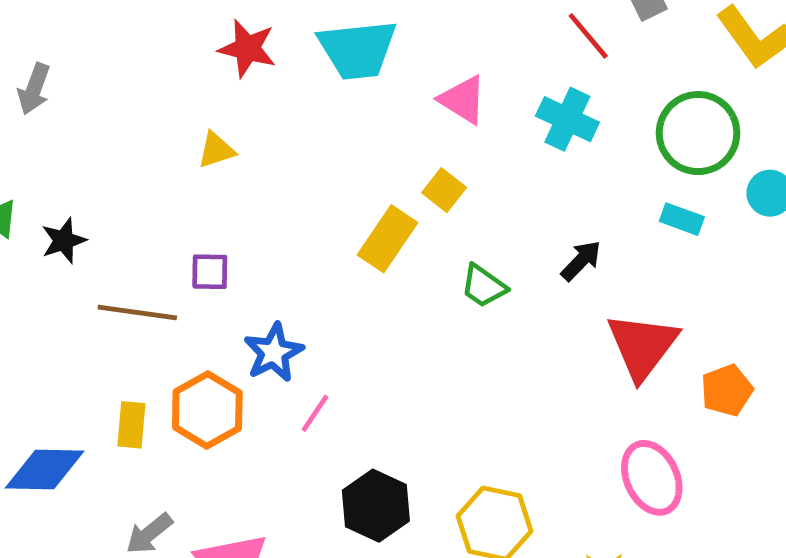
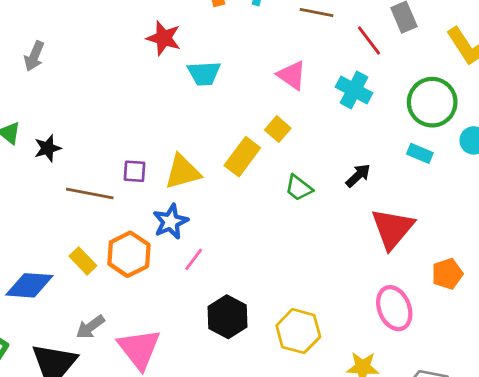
cyan trapezoid: (358, 50) -> (204, 73), moved, size x0.7
yellow triangle: (216, 150) -> (183, 172), moved, size x1.6
orange pentagon: (727, 390) -> (447, 274), moved
yellow rectangle: (131, 425) -> (83, 261), turned -52

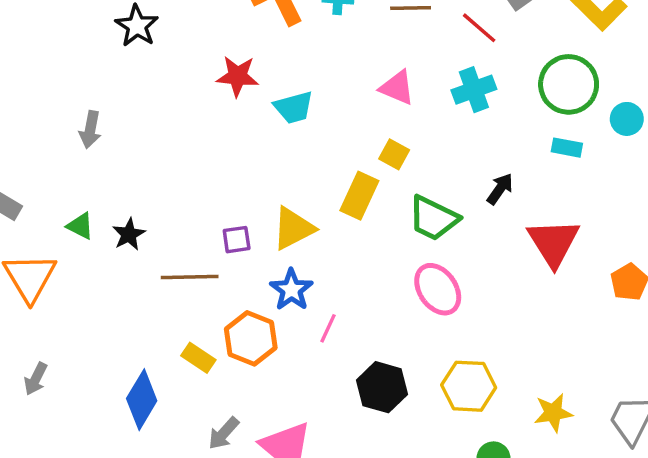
cyan cross: (354, 90) -> (474, 90), turned -36
green trapezoid: (299, 188) -> (433, 218), size x1.5
blue diamond: (29, 285) -> (142, 400), turned -51
pink ellipse: (394, 308) -> (438, 289), moved

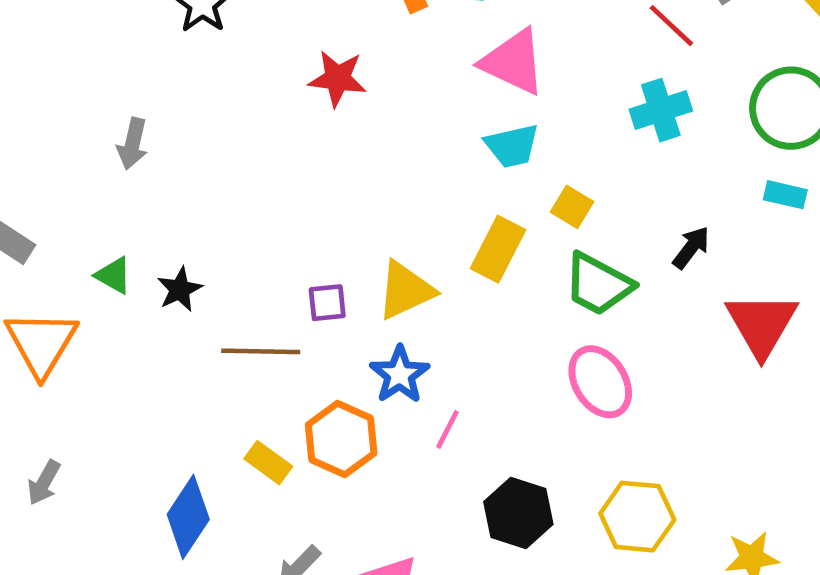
pink triangle: (397, 88) -> (513, 62), moved, size x1.4
cyan trapezoid: (294, 107) -> (512, 146), moved
yellow square: (394, 154) -> (572, 207), moved

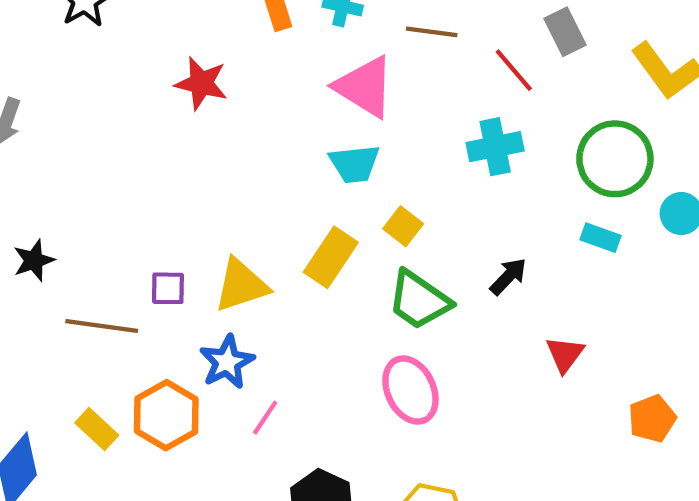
red triangle: (762, 324) -> (565, 354), size x0.6

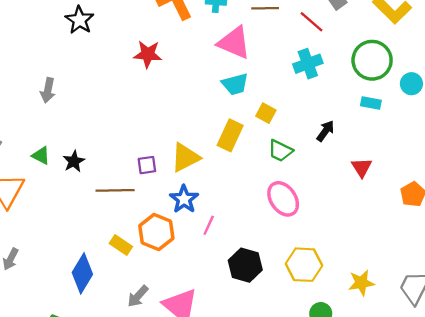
green trapezoid: (419, 300) -> (280, 151), size x0.7

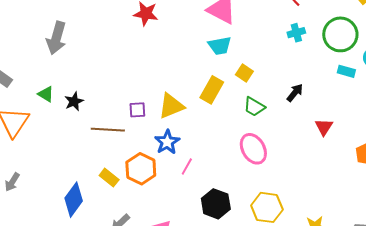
cyan cross: (308, 64) -> (296, 33), moved, size x0.7
gray arrow: (48, 90) -> (56, 38), size x1.5
cyan rectangle: (371, 103) -> (346, 71), moved

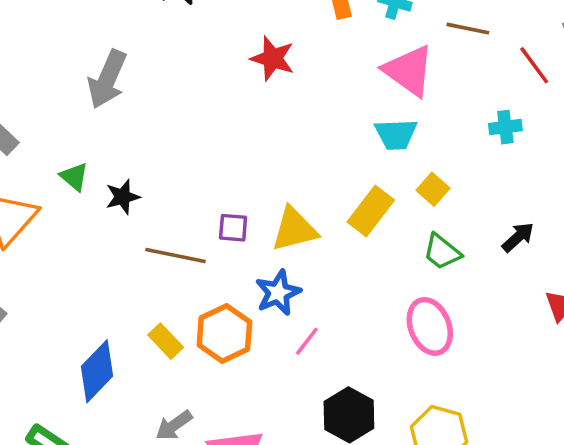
cyan cross: (296, 33) -> (505, 127), moved

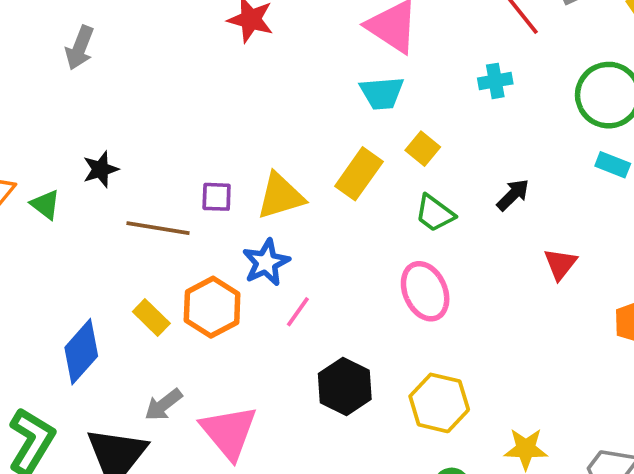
gray arrow: (107, 79) -> (80, 48), size x0.7
green triangle: (74, 177) -> (45, 205), moved

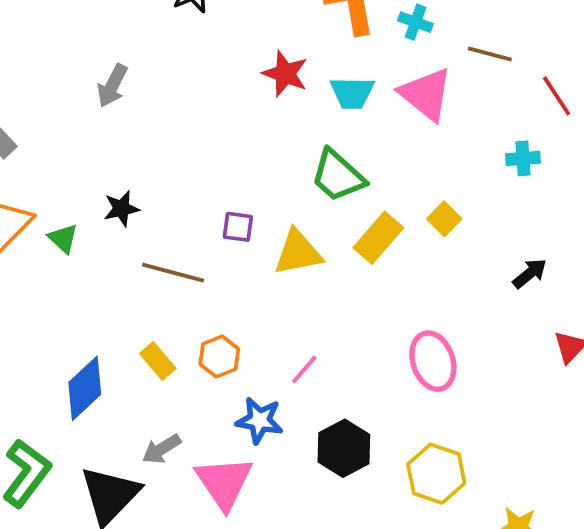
cyan trapezoid: (382, 93) -> (352, 93), moved
purple square: (217, 197) -> (238, 227), moved
green trapezoid: (435, 213) -> (338, 176), moved, size x1.4
blue star: (266, 262) -> (259, 420), moved, turned 30
orange hexagon: (212, 307) -> (219, 356), size x0.7

